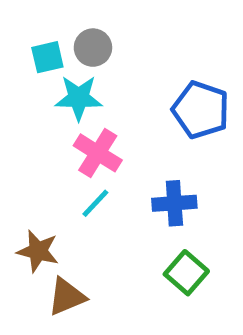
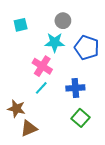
gray circle: (93, 48) -> (63, 21), moved
cyan star: (79, 98) -> (55, 42), moved

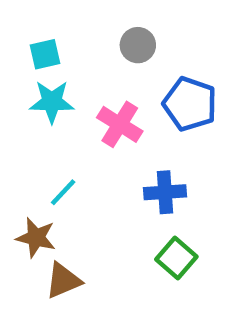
cyan star: (55, 42) -> (52, 102), moved
pink cross: (42, 66) -> (120, 124), moved
cyan line: (41, 88) -> (63, 192), moved

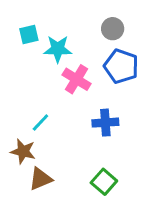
gray circle: (138, 45) -> (113, 29), moved
cyan star: (52, 102) -> (58, 49), moved
green square: (176, 258) -> (104, 182), moved

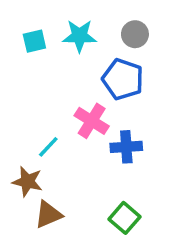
cyan star: (58, 49) -> (79, 36), moved
blue pentagon: (121, 66) -> (123, 79), moved
pink cross: (77, 79) -> (92, 121), moved

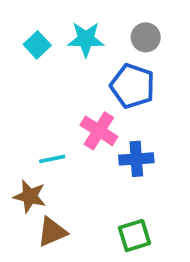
cyan square: (34, 41) -> (37, 45), turned -30
cyan line: (48, 147) -> (52, 159), turned 35
green square: (125, 218) -> (134, 236), turned 32

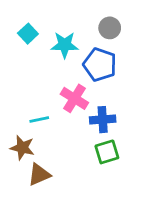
cyan star: (86, 39) -> (65, 45), moved
green square: (134, 236) -> (107, 152), moved

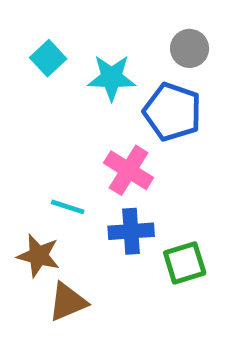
cyan line: (39, 120) -> (68, 207), turned 30
blue cross: (103, 120) -> (131, 231), moved

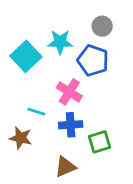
cyan square: (48, 58) -> (26, 56), moved, size x1.6
brown triangle: (68, 302) -> (65, 167), moved

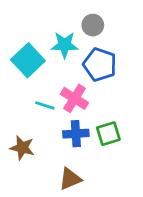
gray circle: (102, 26) -> (93, 25), moved
cyan line: (36, 112) -> (45, 105), moved
green square: (99, 142) -> (108, 134), moved

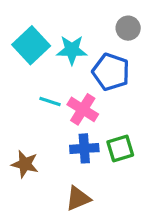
gray circle: (93, 25) -> (128, 28), moved
cyan square: (28, 60) -> (31, 45), moved
cyan line: (45, 105) -> (50, 102), moved

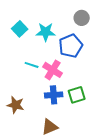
cyan square: (31, 45) -> (20, 29), size x0.7
blue pentagon: (111, 72) -> (71, 46), turned 30

